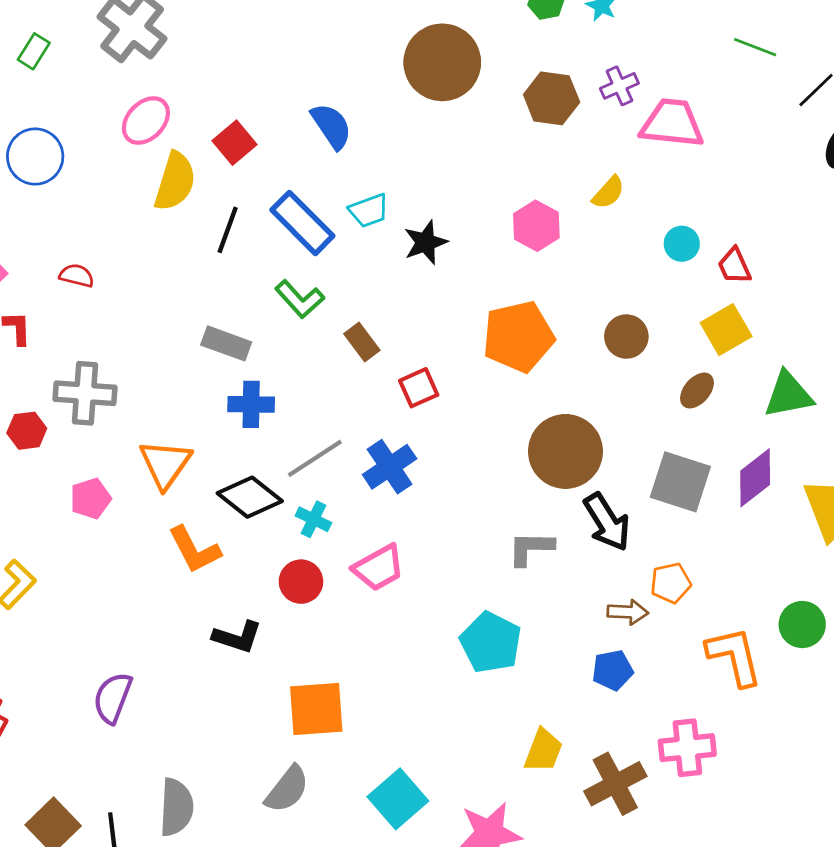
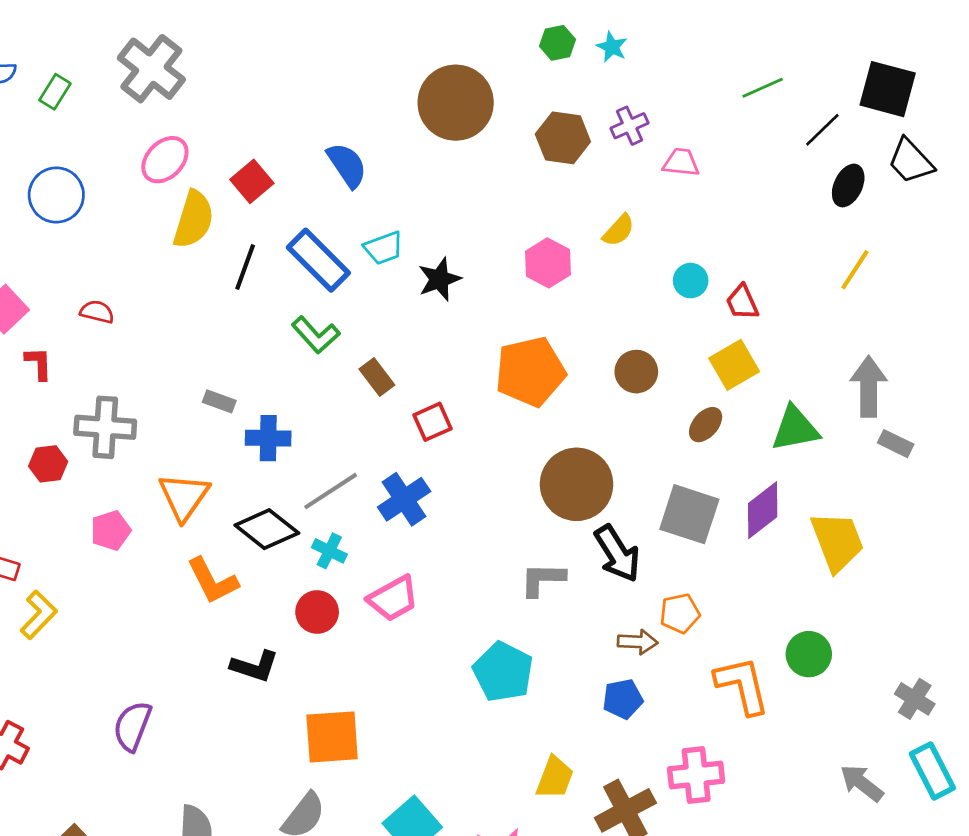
green line: (755, 47) -> (763, 88), turned -45
pink trapezoid: (672, 123) -> (681, 162), size x0.6
gray rectangle: (226, 343) -> (219, 401), moved, size x0.7

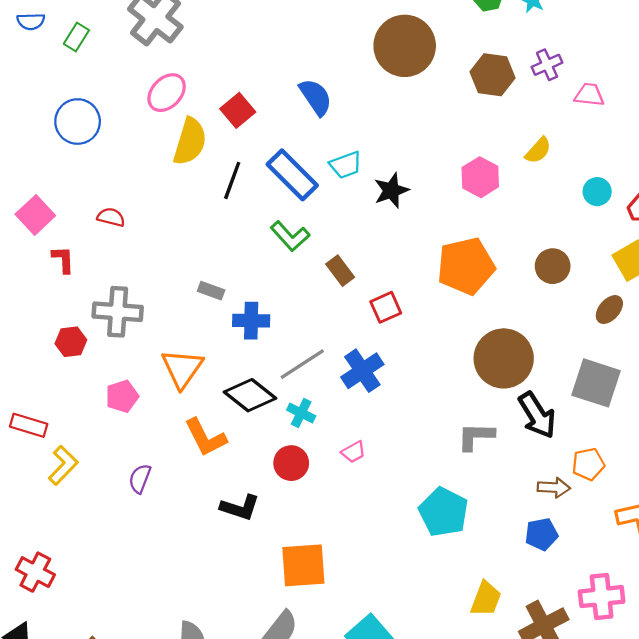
pink trapezoid: (393, 598) -> (353, 452), size x0.6
purple semicircle: (132, 726) -> (140, 479), moved, size x0.7

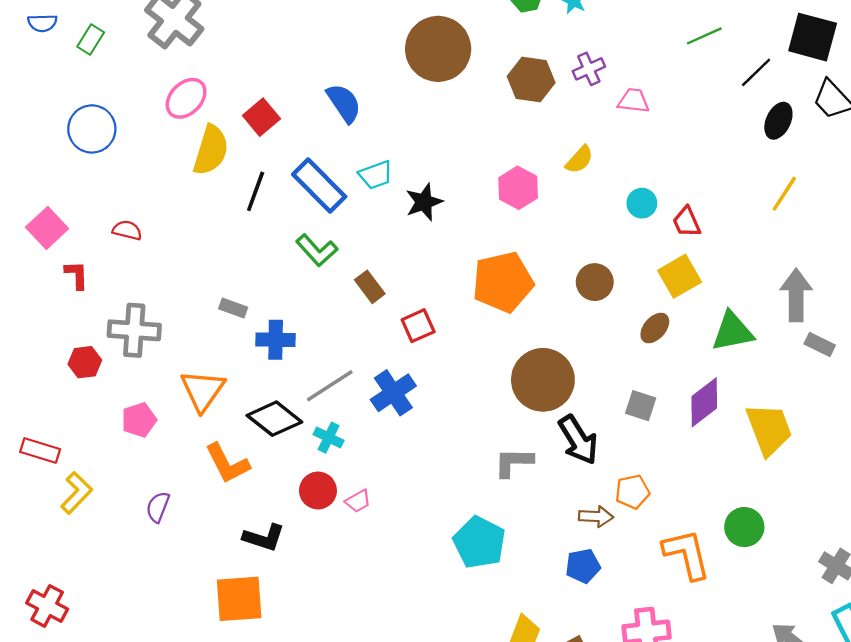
gray square: (596, 383) -> (641, 406), size x0.6
pink trapezoid: (353, 452) -> (358, 501), moved
orange square: (303, 565) -> (239, 599), moved

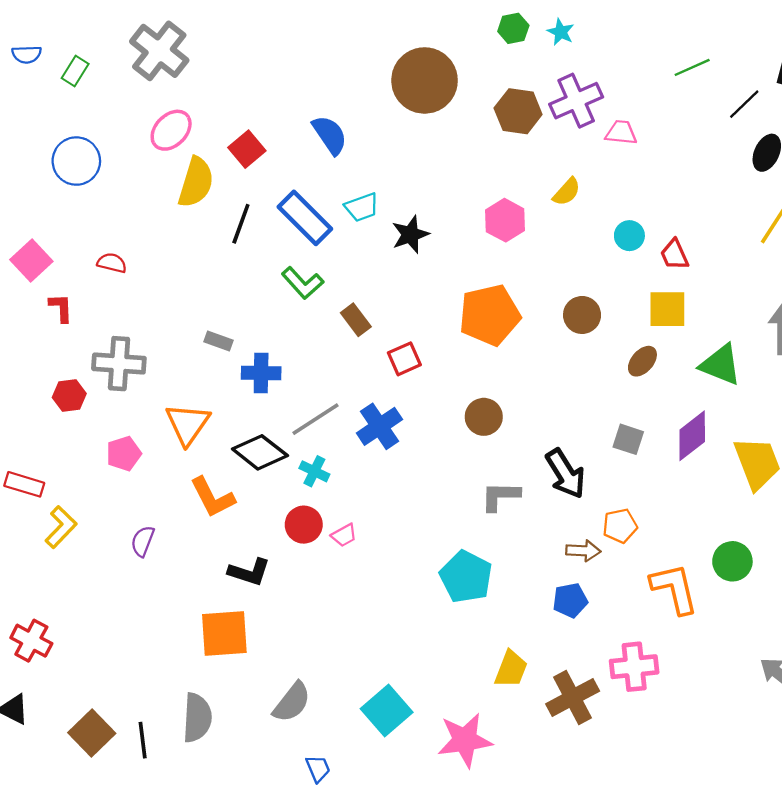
purple cross: (589, 69) -> (576, 101), size x1.6
yellow square: (680, 276) -> (667, 309), turned 30
green triangle: (733, 332) -> (721, 365), turned 33
brown circle: (543, 380) -> (484, 417), moved, size x0.6

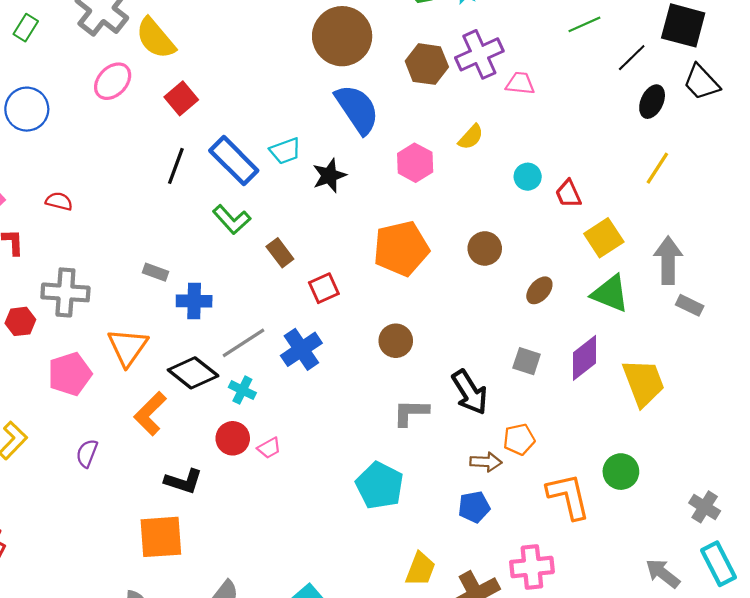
blue semicircle: (330, 135) -> (357, 109), moved, size x1.4
yellow semicircle: (196, 182) -> (156, 38), moved, turned 123
yellow square: (667, 309) -> (604, 238), moved, turned -33
pink pentagon: (124, 454) -> (70, 374), size x1.4
orange L-shape: (213, 497) -> (150, 414), turned 72

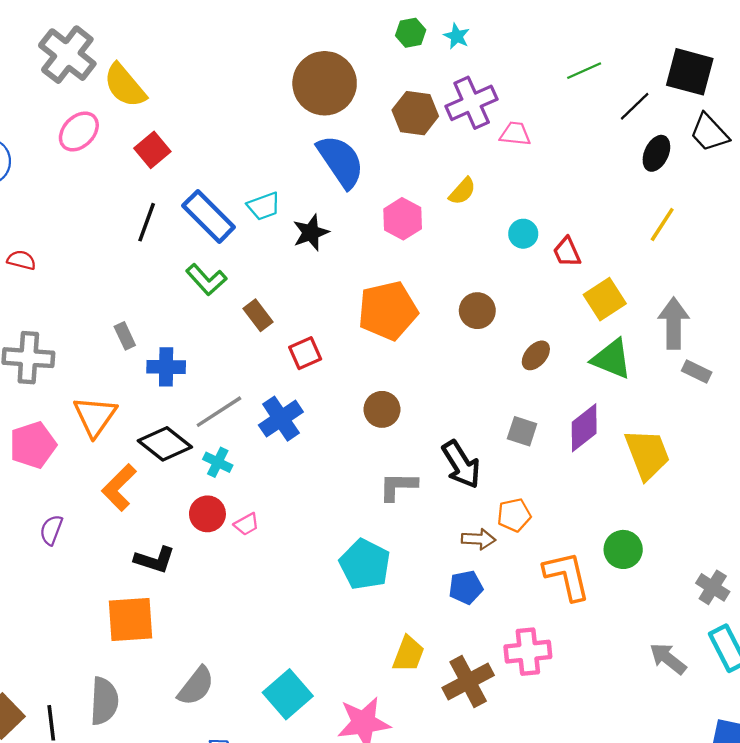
gray rectangle: (156, 272) -> (125, 336), turned 45

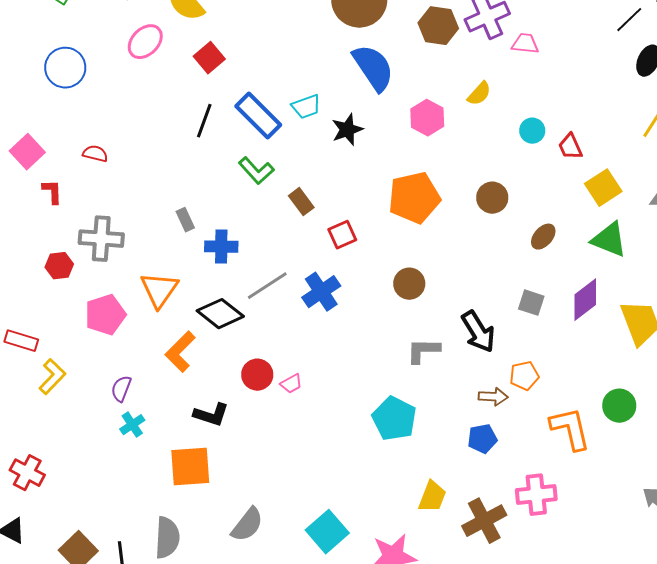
cyan cross: (218, 462) -> (132, 425), moved, turned 30

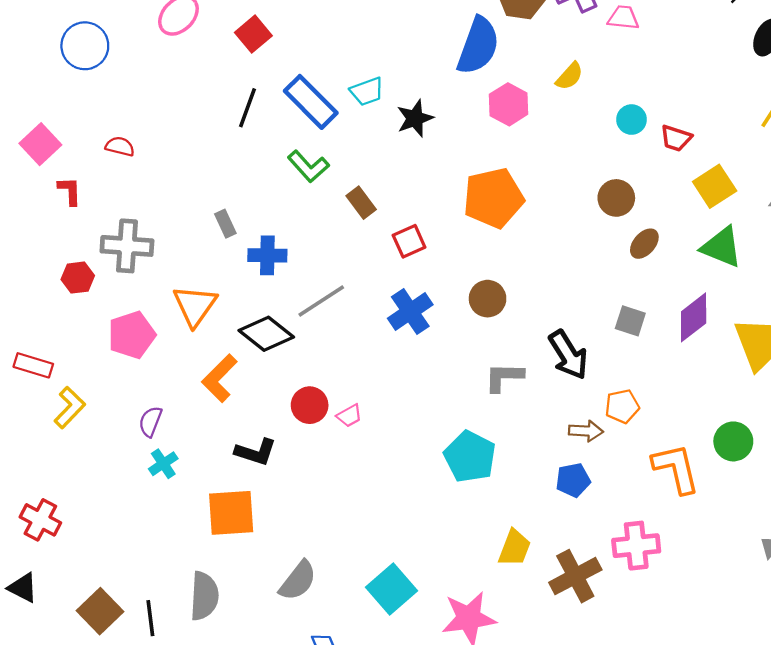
blue semicircle: (373, 68) -> (478, 46), moved, turned 54
red trapezoid: (570, 147) -> (676, 138), turned -48
brown circle: (492, 198) -> (616, 198), moved
blue cross: (321, 292) -> (410, 311), moved

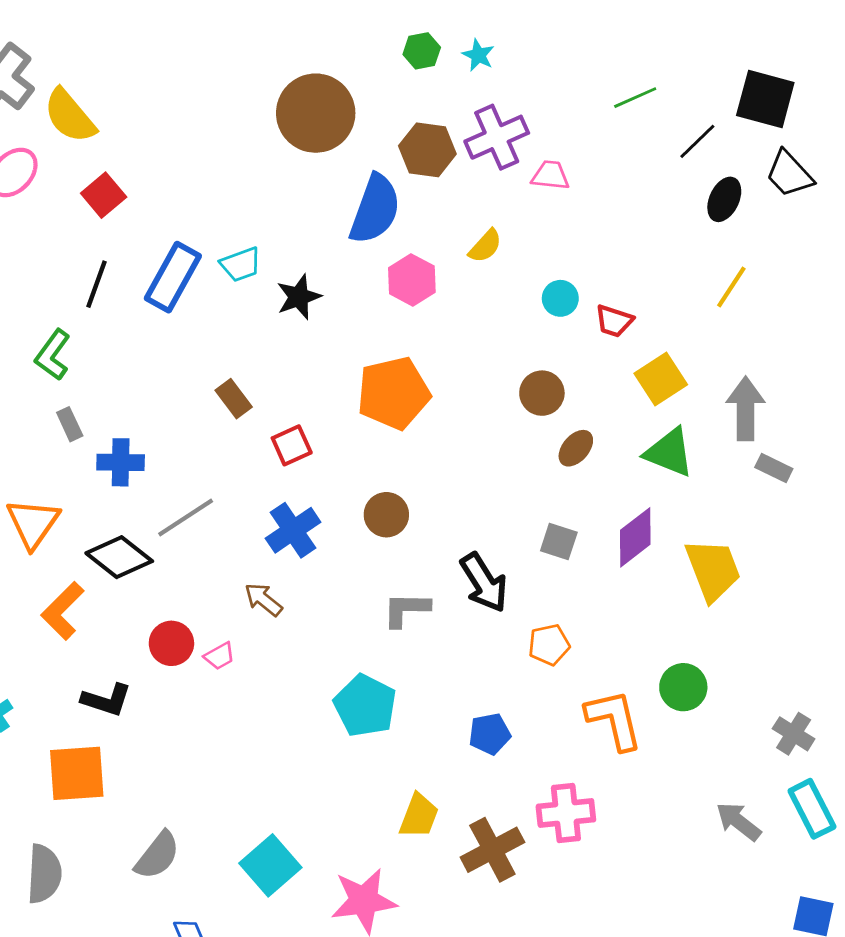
blue rectangle: (311, 102) -> (173, 277), turned 74
green L-shape: (308, 166) -> (53, 355), moved, turned 78
brown arrow: (586, 431) -> (263, 599), moved, turned -144

